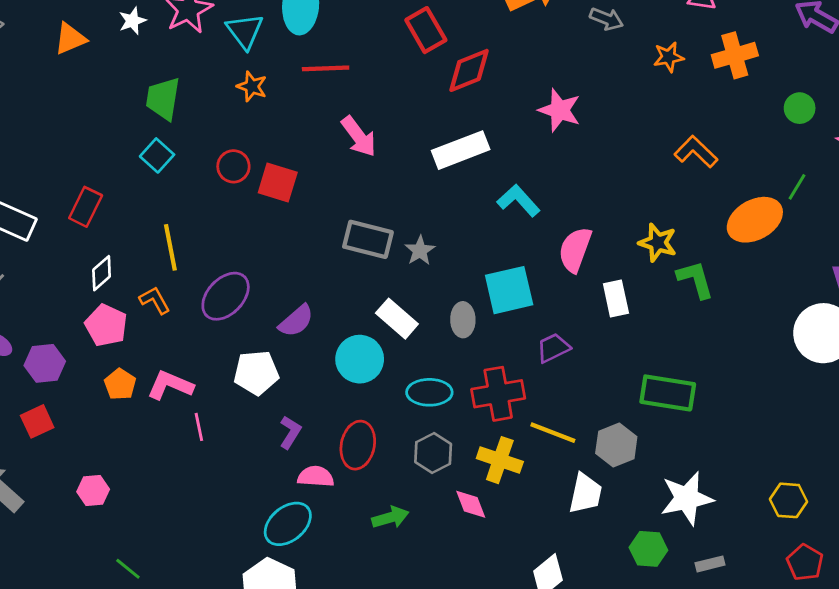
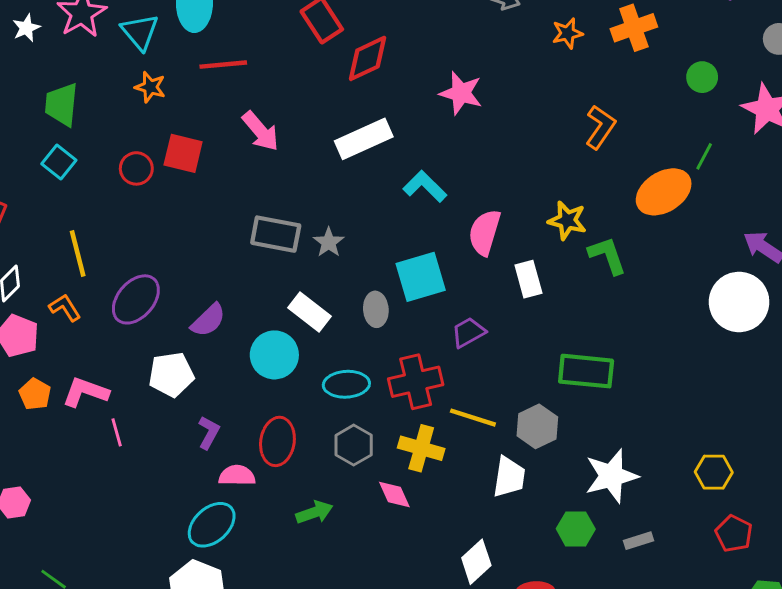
orange L-shape: (696, 152) -> (600, 127), turned 84
red square: (278, 182) -> (183, 153), moved

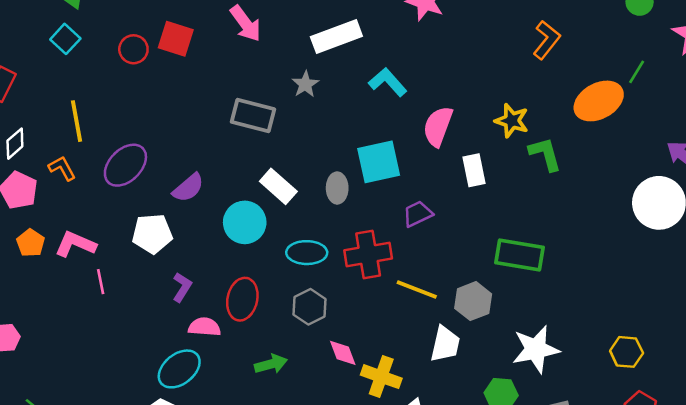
gray star: (329, 242) -> (305, 84), moved
yellow cross: (421, 448) -> (381, 377), moved

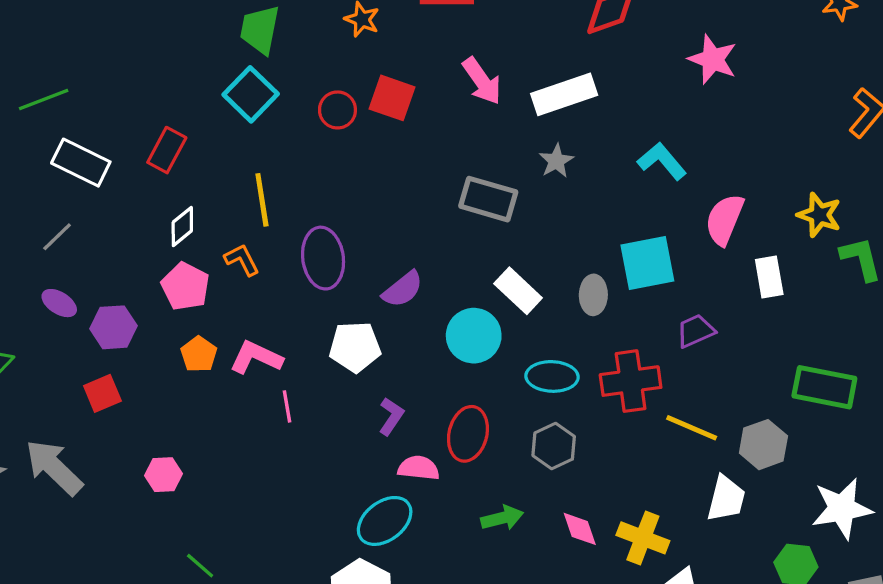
white rectangle: (336, 36) -> (564, 94), moved
cyan square: (65, 39) -> (251, 94), size x1.4
purple ellipse: (125, 165) -> (323, 258), turned -54
pink diamond: (343, 353) -> (580, 529), moved

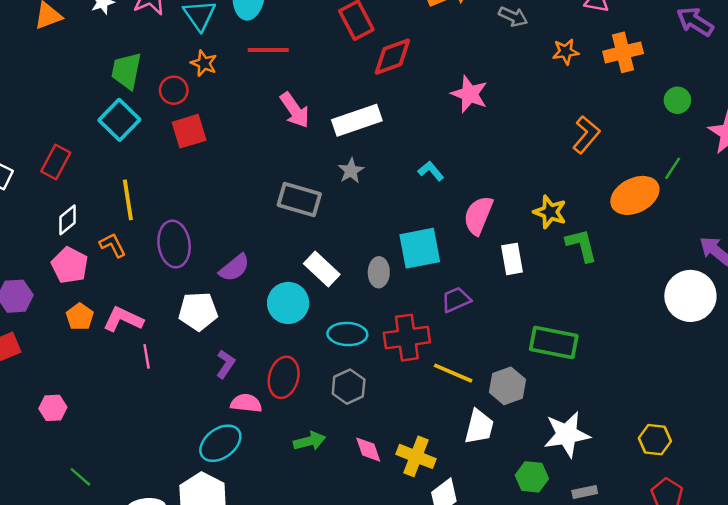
red square: (392, 98) -> (189, 131), moved, turned -36
red circle: (337, 110) -> (174, 90), moved
cyan L-shape: (662, 161) -> (431, 171), size x0.7

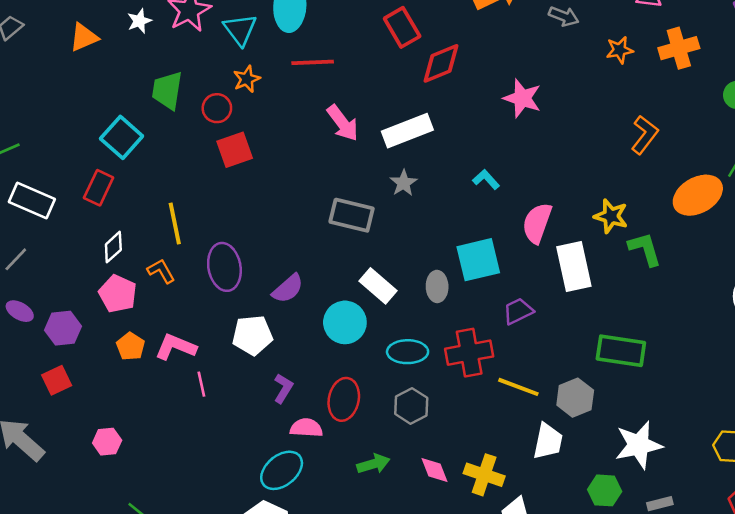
orange star: (204, 63) -> (247, 79), turned 30
cyan square: (119, 120) -> (122, 137), moved
white rectangle: (512, 259) -> (574, 266), size x1.5

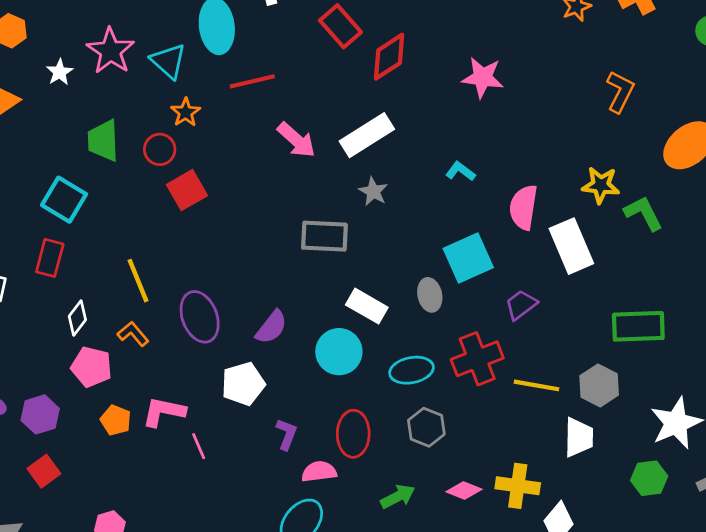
pink diamond: (434, 470) -> (464, 491), turned -36

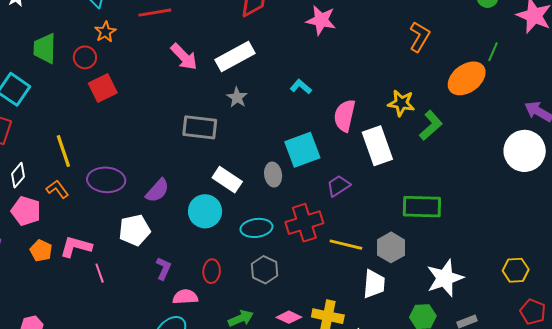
green L-shape: (644, 213) -> (431, 125), turned 72
purple ellipse: (200, 317) -> (106, 180), turned -69
red ellipse: (353, 434) -> (212, 271), size x0.7

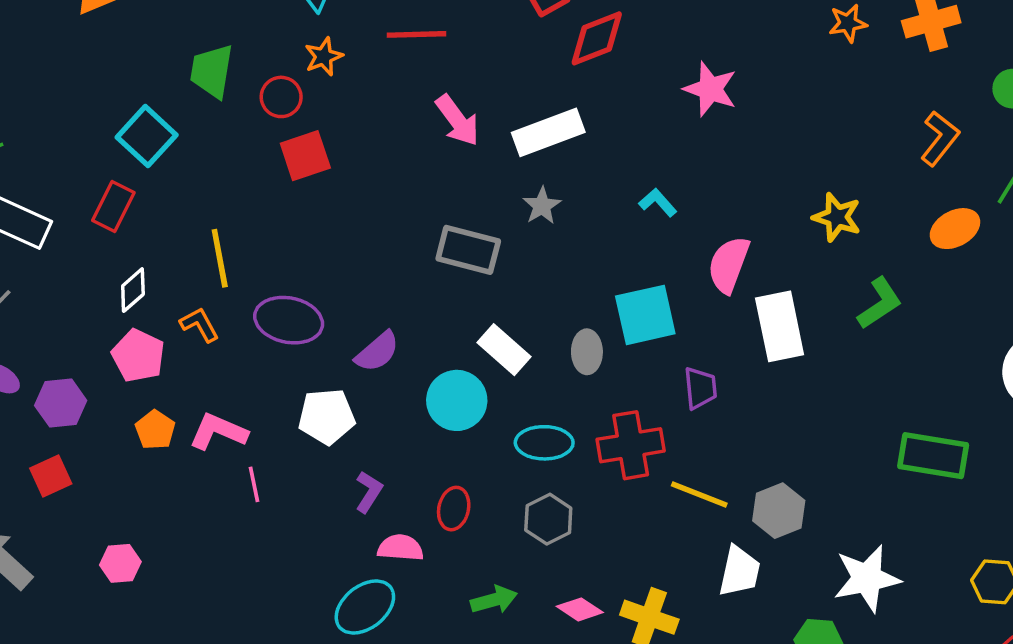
orange L-shape: (420, 37) -> (940, 138), moved
orange ellipse: (467, 78) -> (955, 229), size x0.7
yellow star: (401, 103) -> (837, 217), moved
purple trapezoid: (338, 186) -> (700, 388), turned 110
green rectangle: (422, 207) -> (933, 456), moved

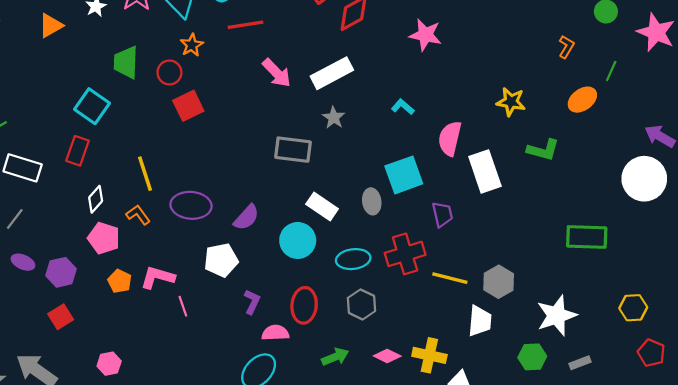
orange L-shape: (940, 138) -> (566, 47), size x0.7
green L-shape: (880, 303) -> (543, 150), turned 56
red ellipse: (454, 509) -> (304, 305), size x1.4

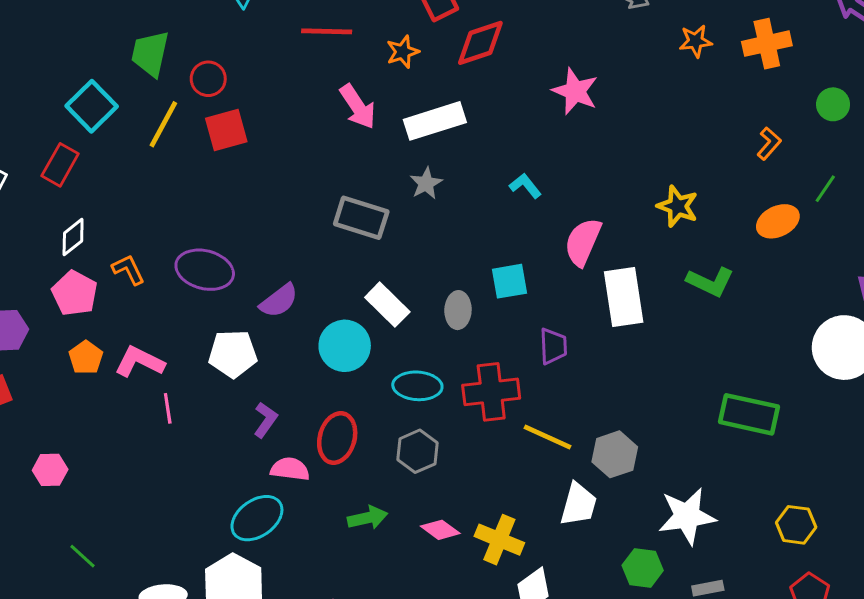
orange star: (192, 45) -> (403, 52), moved
yellow line: (145, 174) -> (163, 124), moved, turned 36
cyan square: (404, 175) -> (509, 281), size x0.7

